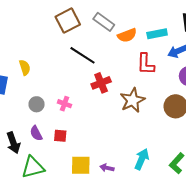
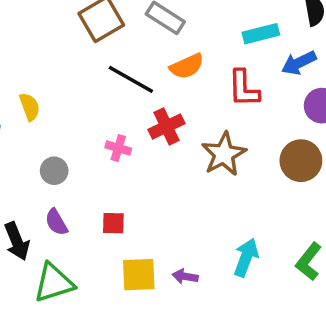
orange semicircle: (127, 35) -> (187, 66), moved
pink cross: (64, 104) -> (118, 148), moved
red square: (60, 136) -> (113, 223), moved

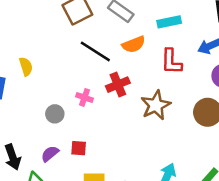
cyan rectangle: (261, 34) -> (169, 22), moved
gray circle: (54, 171) -> (55, 114), moved
purple semicircle: (56, 222) -> (50, 154), moved, turned 78

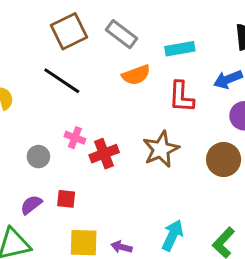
black line: (95, 51) -> (62, 81), moved
red cross: (118, 85) -> (104, 154), moved

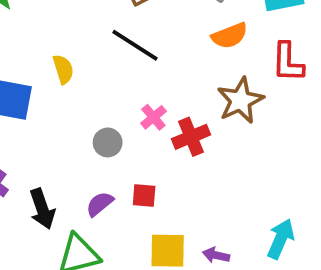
pink cross: (75, 138) -> (153, 117), turned 30
brown star: (161, 149) -> (240, 100), moved

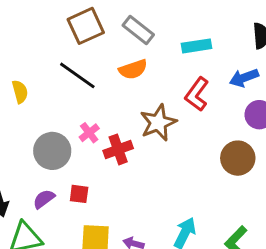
orange semicircle: (230, 36) -> (133, 69), moved
red L-shape: (288, 62) -> (197, 94), turned 32
gray circle: (108, 142) -> (52, 151), size x1.6

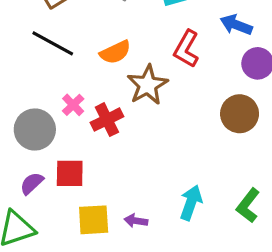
orange semicircle: (133, 69) -> (115, 52), moved
blue arrow: (244, 78) -> (236, 25), turned 48
red square: (79, 194) -> (70, 173), size x1.4

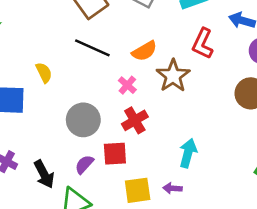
pink cross: (73, 105) -> (127, 85), moved
red cross: (107, 120) -> (135, 120), moved
cyan arrow: (191, 203) -> (188, 153), moved

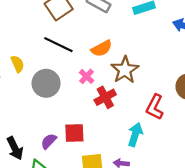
red L-shape: (203, 44) -> (155, 107), moved
gray circle: (83, 120) -> (46, 83), moved
red cross: (135, 120) -> (105, 97), moved

